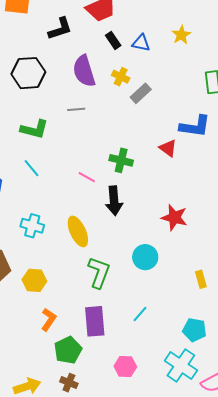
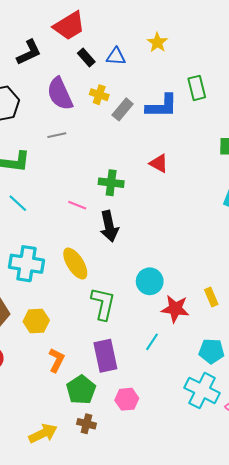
blue L-shape: (195, 126) -> (162, 106), moved
red star: (174, 217) -> (175, 309), moved
cyan cross: (32, 226) -> (26, 264), size x1.4
pink hexagon: (125, 367) -> (127, 399), moved

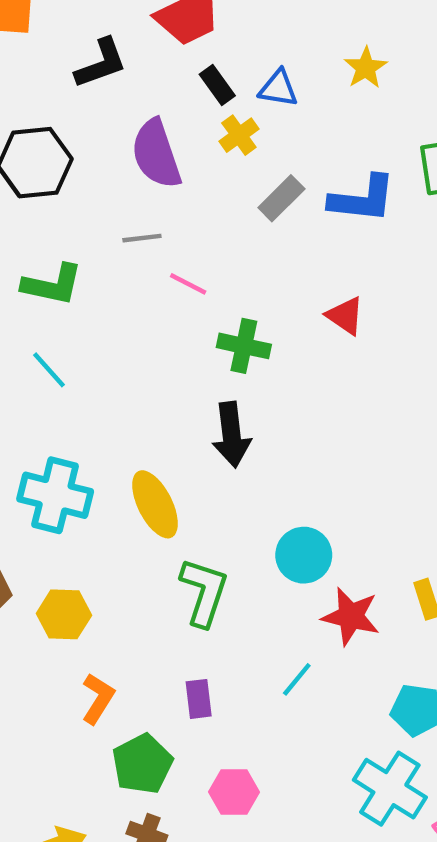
yellow cross: (99, 95) -> (239, 135), moved, turned 30
pink line: (77, 205) -> (188, 284), moved
purple rectangle: (105, 356) -> (199, 699), size x0.6

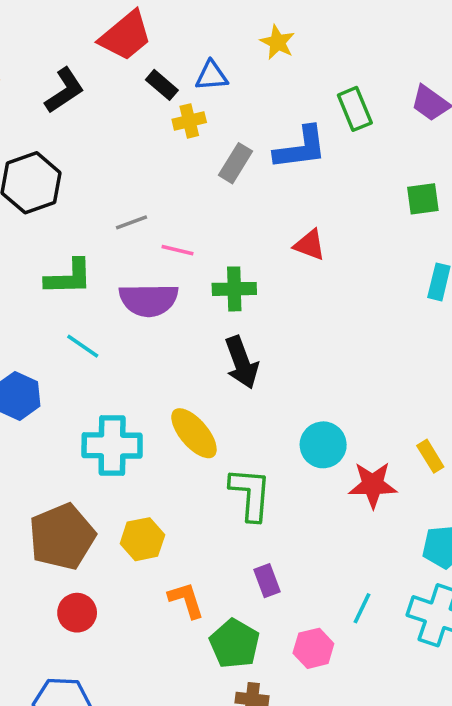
yellow cross: (239, 135) -> (189, 121), turned 36
purple semicircle: (156, 154) -> (149, 300), moved, turned -58
cyan line: (297, 679) -> (362, 608), moved
orange L-shape: (98, 699) -> (186, 600), turned -36

